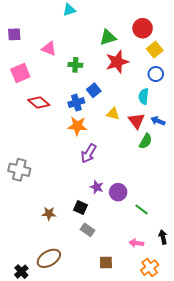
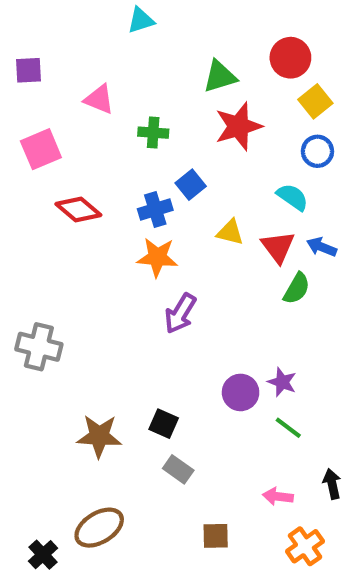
cyan semicircle: (144, 96) -> (293, 197), turned 119
purple star: (97, 187) -> (282, 382), moved
brown star: (49, 214) -> (99, 436), size x1.5

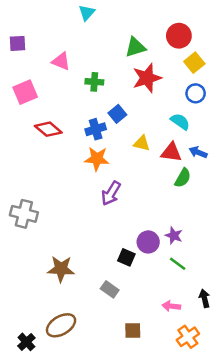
cyan triangle: (141, 20) -> (87, 13), turned -30
red triangle: (278, 247) -> (171, 152), turned -45
black square: (164, 424) -> (126, 257), moved

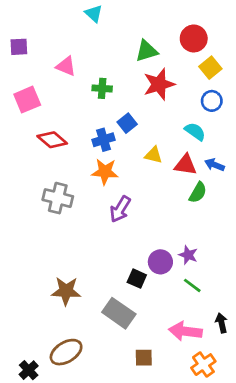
cyan triangle: (87, 13) -> (94, 14), turned -30
gray cross: (24, 214) -> (58, 198), moved
gray rectangle: (110, 289) -> (119, 313), size x1.6
pink arrow: (171, 306) -> (185, 331), size x1.6

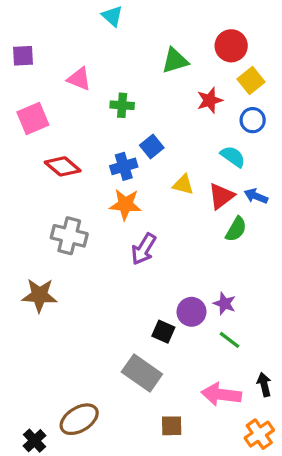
red star: (159, 84) -> (210, 100), moved, size x0.7
red triangle: (185, 165) -> (221, 196), turned -45
brown star: (66, 291) -> (39, 295), moved
orange cross: (203, 365) -> (259, 434), moved

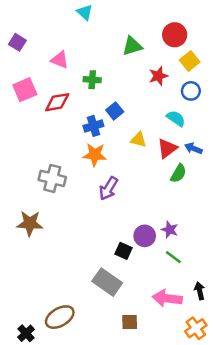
purple square: (23, 56) -> (17, 42), turned 35
red diamond: (63, 166) -> (57, 102), moved, turned -50

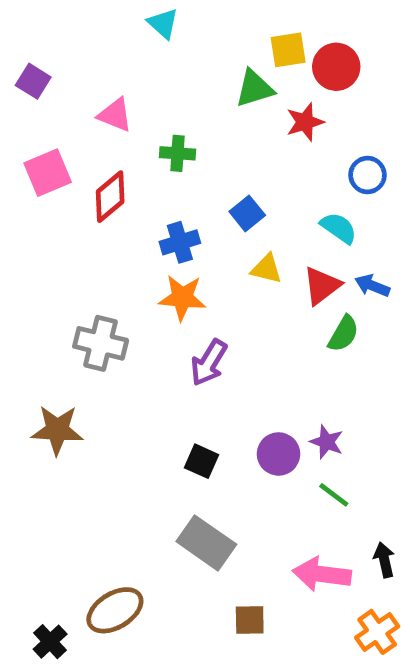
yellow square: (190, 61) -> (288, 50), moved, turned 30
red star: (158, 76) -> (305, 122), moved
red diamond: (57, 102) -> (110, 197), turned -30
blue square: (115, 111) -> (247, 213), moved
black square: (123, 251) -> (202, 461), moved

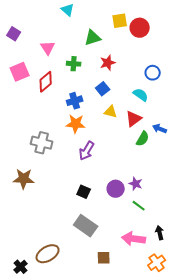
green triangle: (254, 88) -> (93, 38), moved
pink triangle: (115, 115) -> (48, 48), turned 35
red star: (305, 122) -> (108, 63), moved
blue arrow: (372, 286) -> (160, 129), moved

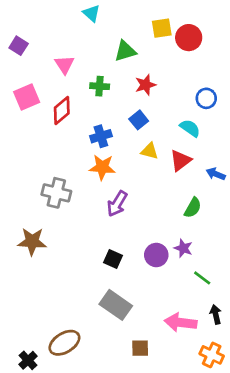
green semicircle: (143, 139) -> (193, 208), moved
green line: (139, 206) -> (202, 278), moved
orange cross: (157, 263) -> (212, 355), turned -30

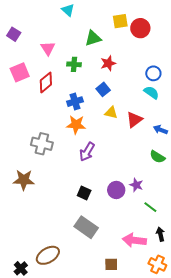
cyan semicircle: (190, 128) -> (151, 92), moved
green semicircle: (193, 208) -> (157, 157), moved, turned 91
brown square: (140, 348) -> (111, 264), moved

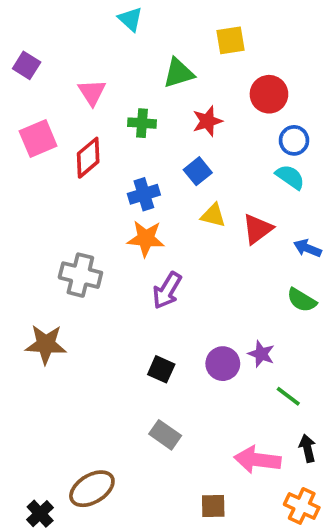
red circle: (140, 28) -> (269, 94), moved
gray rectangle: (86, 227) -> (165, 435), size x0.7

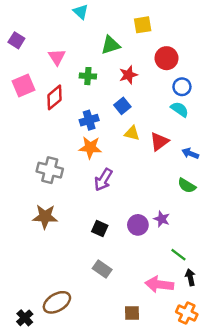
brown star: (46, 344) -> (45, 217), moved
green line: (288, 396) -> (178, 255), moved

